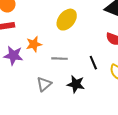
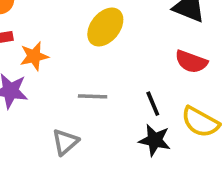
orange star: (34, 44) -> (34, 56), moved
black star: (76, 84) -> (155, 140), moved

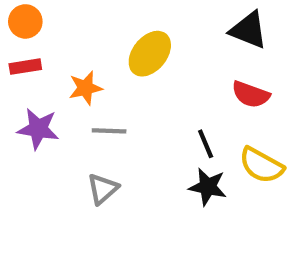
orange star: (34, 56) -> (85, 88), moved
gray line: (93, 96) -> (109, 131), moved

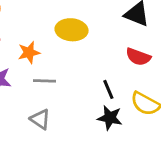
yellow ellipse: (150, 54) -> (71, 30), turned 56
gray triangle: (103, 189) -> (40, 119), turned -45

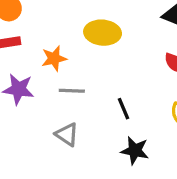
black line: (108, 89) -> (124, 109), moved
black star: (110, 118) -> (135, 151), moved

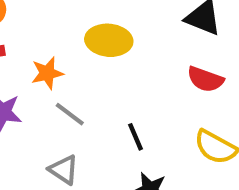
gray line: (72, 91) -> (70, 114), turned 35

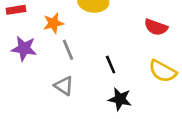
gray line: (70, 114) -> (68, 50), turned 30

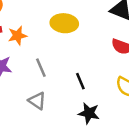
orange star: (53, 23) -> (17, 36), moved

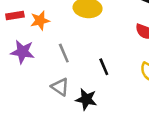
black star: (89, 113) -> (86, 99), moved

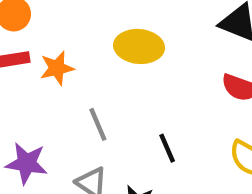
purple star: (22, 52) -> (27, 163), moved

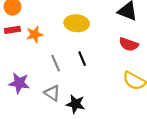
black line: (167, 148) -> (82, 59), moved

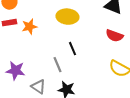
gray line: (56, 63) -> (57, 65), moved
gray triangle: (52, 93) -> (38, 87), moved

